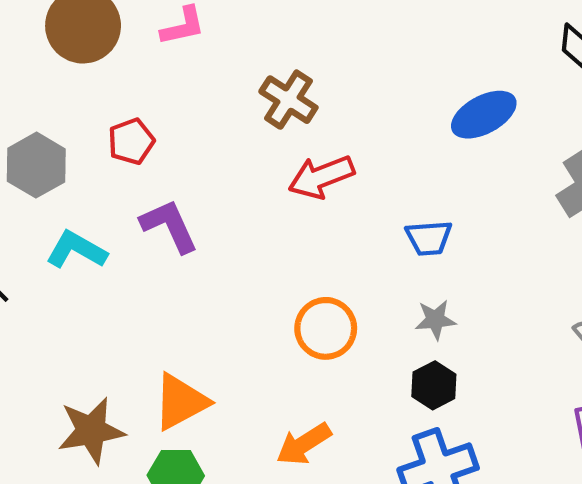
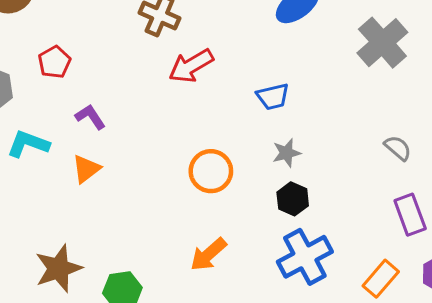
purple L-shape: (169, 226) -> (90, 117), size x0.7
orange triangle: (181, 402) -> (86, 169), moved, size x0.7

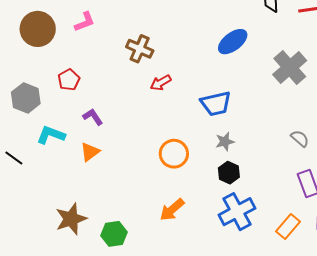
red arrow: (191, 66) -> (161, 83), size x0.7
blue trapezoid: (273, 97) -> (216, 104), size x1.4

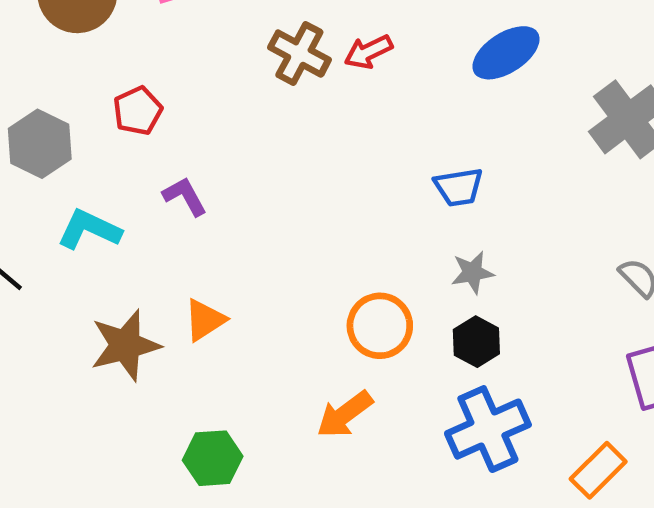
red arrow: (161, 83) -> (368, 52), moved
blue trapezoid: (216, 104) -> (459, 187), size x0.7
orange triangle: (90, 152) -> (205, 320), moved
orange circle: (174, 154) -> (380, 326), moved
brown star: (71, 219) -> (125, 345), moved

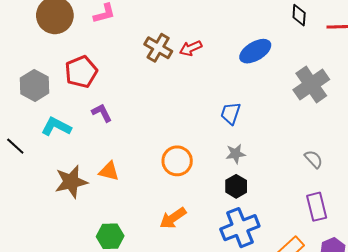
red pentagon: (138, 111) -> (81, 72), size x1.4
blue trapezoid: (459, 187) -> (231, 113), turned 115
orange triangle: (205, 320) -> (109, 171), turned 45
orange circle: (380, 326) -> (177, 161), moved

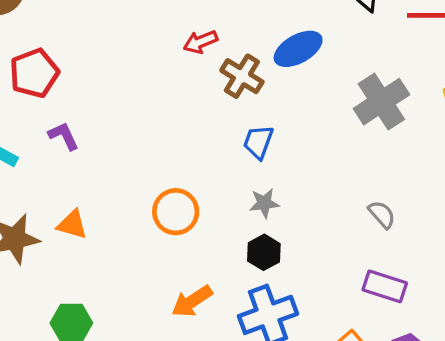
brown cross: (158, 48) -> (242, 76), moved
purple rectangle: (317, 207) -> (385, 286), turned -60
orange arrow: (173, 218) -> (192, 301), moved

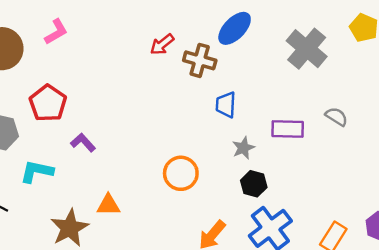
gray semicircle: (382, 214) -> (336, 117), moved
purple rectangle: (385, 286) -> (288, 129), moved

